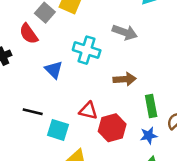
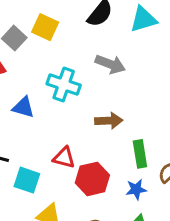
blue triangle: (54, 70) -> (23, 107), turned -30

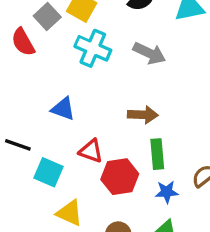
cyan cross: (64, 85) -> (93, 48), moved
blue triangle: (23, 107) -> (63, 109), moved
green rectangle: (140, 154) -> (157, 154), moved

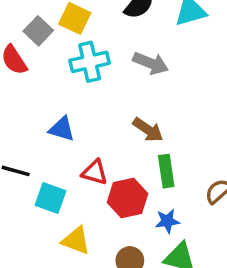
cyan cross: (93, 48) -> (90, 62), turned -32
brown arrow: (143, 115) -> (148, 130), turned 36
blue star: (167, 192) -> (167, 221), moved

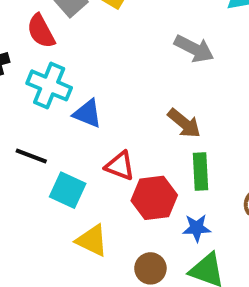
cyan cross: (90, 62) -> (49, 85), moved, turned 30

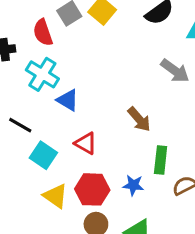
gray arrow: (194, 49) -> (175, 71), moved
green rectangle: (200, 172) -> (161, 160), moved
red hexagon: (154, 198) -> (92, 189), moved
blue star: (197, 228) -> (133, 185), moved

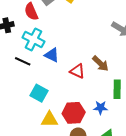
black line: (20, 125) -> (23, 61), moved
red triangle: (86, 143) -> (77, 71), moved
yellow triangle: (55, 196) -> (49, 119), turned -30

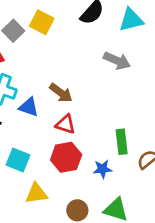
brown arrow: (100, 64) -> (61, 93), moved
red hexagon: (74, 113) -> (66, 157), moved

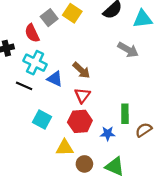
red triangle: (66, 124) -> (82, 95), turned 42
yellow triangle: (36, 193) -> (65, 148), moved

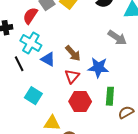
red semicircle: (32, 33) -> (30, 16), turned 54
black line: (24, 86) -> (19, 64), turned 35
red hexagon: (80, 121) -> (80, 102), moved
blue star: (108, 134) -> (98, 68), moved, size x1.5

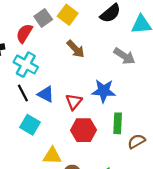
brown arrow: (73, 53) -> (76, 49), moved
blue triangle: (48, 59) -> (46, 94), moved
black line: (19, 64) -> (23, 93), moved

